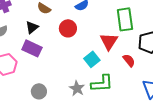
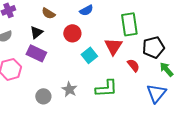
cyan square: (92, 59) -> (89, 55), moved
gray star: (77, 88) -> (69, 89), moved

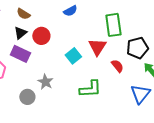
brown semicircle: (48, 13) -> (23, 14), moved
red circle: (72, 33) -> (41, 36), moved
gray star: (69, 89) -> (45, 82), moved

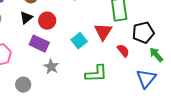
purple rectangle: (20, 54) -> (39, 44), moved
gray circle: (27, 97) -> (23, 85), moved

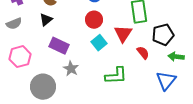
red circle: (47, 21) -> (94, 20), moved
green arrow: (156, 55) -> (176, 57), turned -42
gray circle: (23, 85) -> (43, 87), size x1.6

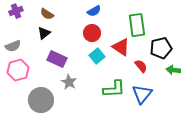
gray semicircle: (14, 24) -> (13, 46), moved
red triangle: (123, 34) -> (121, 47), turned -30
blue triangle: (166, 81) -> (142, 94), moved

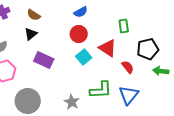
green rectangle: (137, 25) -> (124, 26), size x0.6
gray star: (69, 82) -> (72, 102), moved

